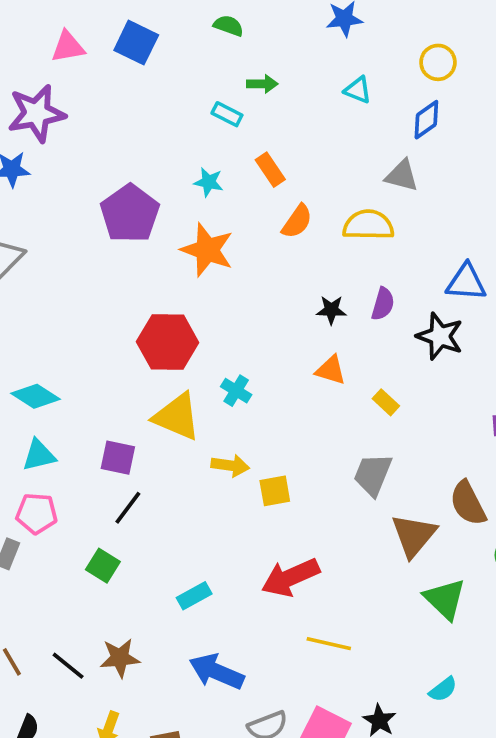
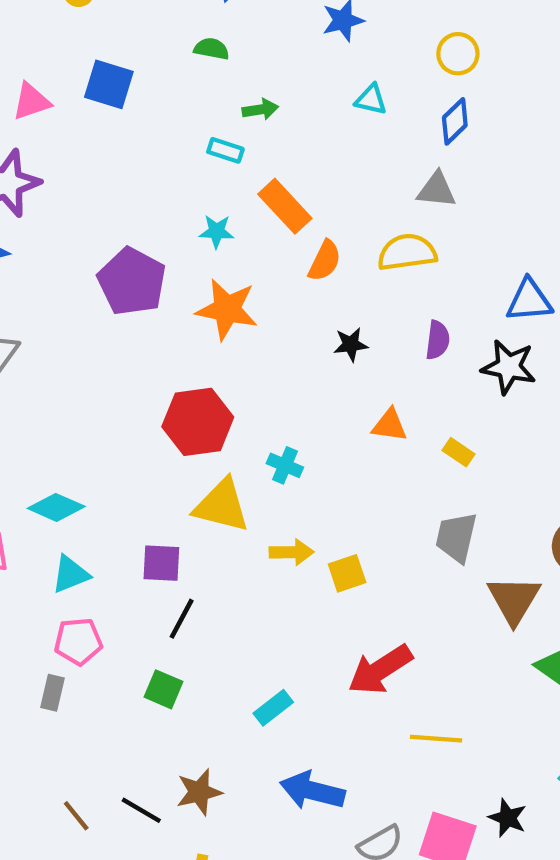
orange rectangle: (270, 170) -> (285, 206), size x1.4
black star: (331, 310) -> (351, 344), moved

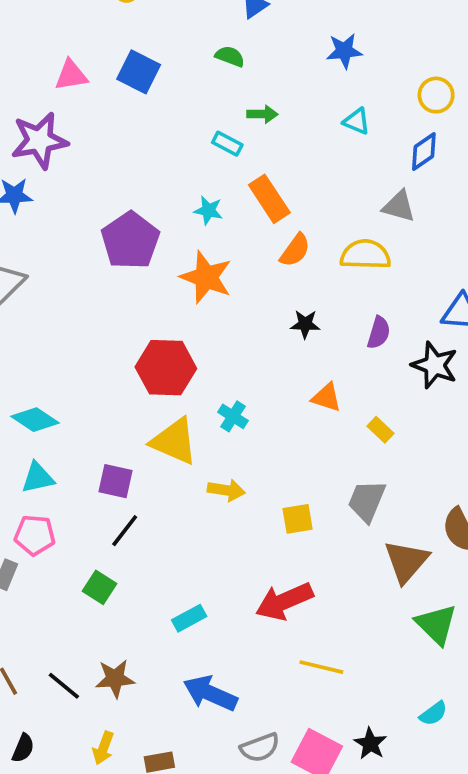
yellow square: (347, 573) -> (298, 519), moved

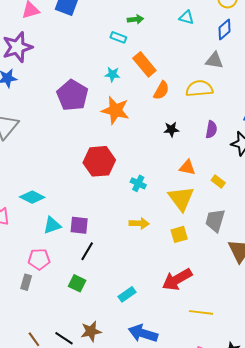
yellow triangle: (174, 441) -> (181, 198), moved, turned 36
cyan triangle: (38, 478) -> (52, 225), moved

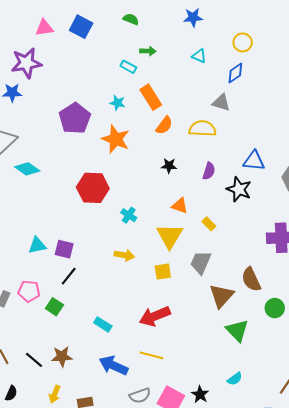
cyan diamond: (32, 197) -> (27, 169), moved
pink pentagon: (39, 259) -> (29, 291), moved
cyan rectangle: (127, 294) -> (103, 324), turned 60
yellow line: (201, 312) -> (151, 355), moved

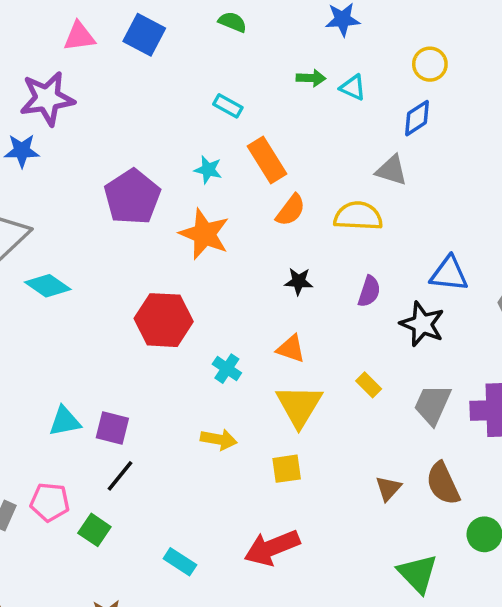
green arrow: (148, 51) -> (311, 78), moved
orange triangle: (180, 206) -> (291, 349), moved
gray trapezoid: (201, 262) -> (432, 405), moved
brown triangle: (222, 296) -> (388, 488), moved, size x0.6

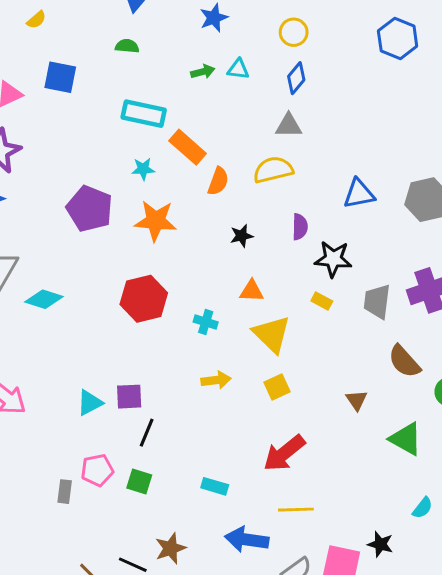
cyan rectangle: (228, 106) -> (144, 114), size x1.8
black star: (422, 324) -> (333, 259), moved
brown triangle: (388, 488) -> (357, 400), moved

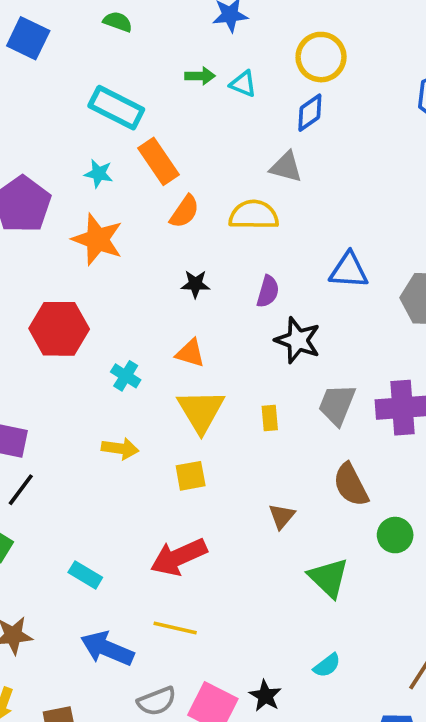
yellow circle: (294, 32) -> (321, 57), size x1.4
yellow rectangle: (322, 301) -> (270, 418), moved, turned 42

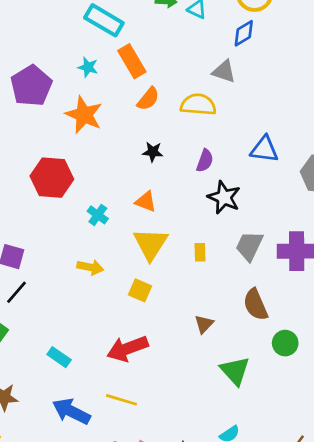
yellow square: (191, 476) -> (140, 290), turned 30

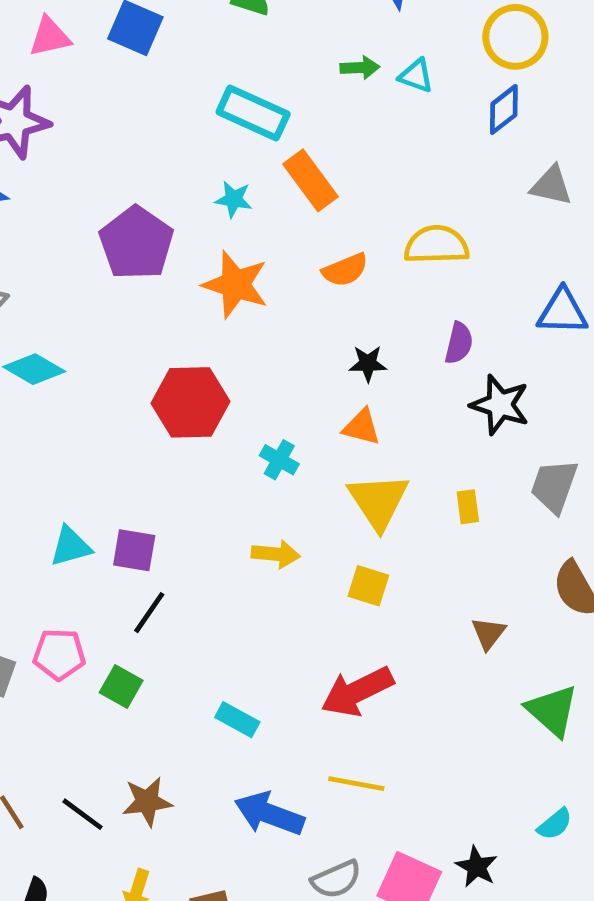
gray triangle: (224, 71) -> (551, 186), moved
orange semicircle: (148, 99) -> (345, 270), moved, turned 35
black star: (153, 152) -> (368, 364), moved

